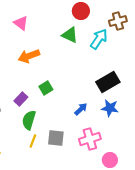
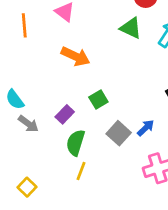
orange arrow: (29, 56) -> (76, 56), turned -135
gray square: (56, 138) -> (119, 133), moved, turned 36

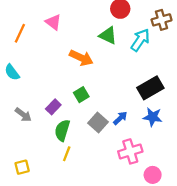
orange line: (24, 25) -> (20, 33), turned 30
orange arrow: (76, 56) -> (81, 58), moved
cyan semicircle: (15, 99) -> (12, 72), moved
yellow square: (27, 187) -> (22, 167), turned 32

